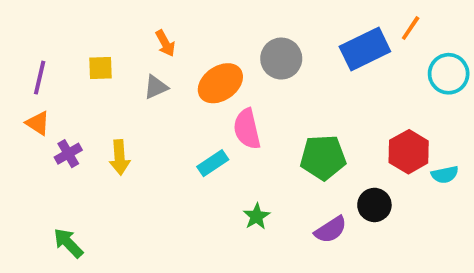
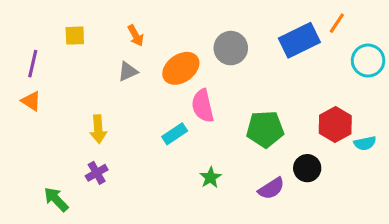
yellow square: (101, 68) -> (75, 36), moved
purple cross: (68, 154) -> (97, 173), moved

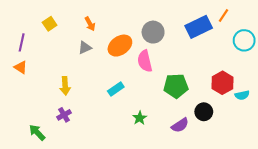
yellow square: (75, 36) -> (50, 24), turned -32
pink semicircle: (203, 106) -> (145, 61), moved

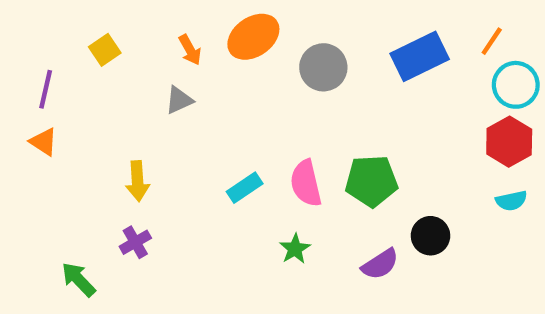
orange line: (223, 16) -> (492, 41), moved
orange ellipse: (120, 46) -> (253, 37), moved
pink semicircle: (145, 61) -> (306, 183), moved
red hexagon: (222, 83) -> (509, 142), moved

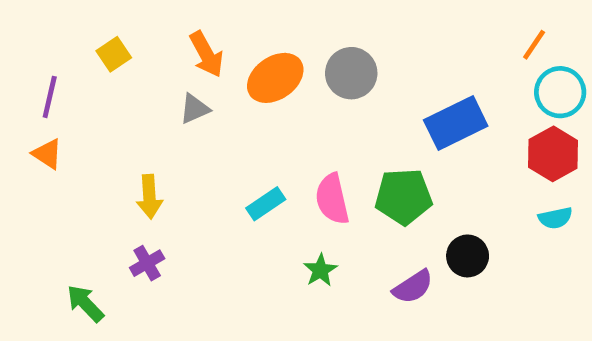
orange ellipse: (253, 37) -> (275, 78), moved
orange arrow: (190, 50) -> (206, 54), size x1.4
blue rectangle: (420, 56) -> (456, 123), moved

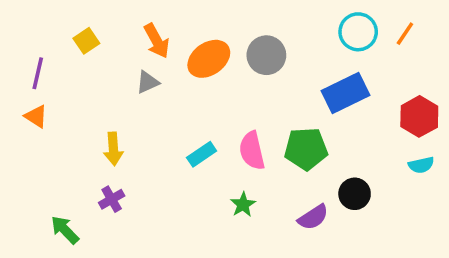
cyan circle: (560, 92) -> (358, 32), moved

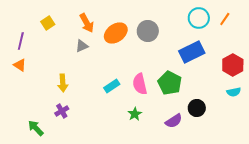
green pentagon: (306, 149) -> (170, 83), turned 30

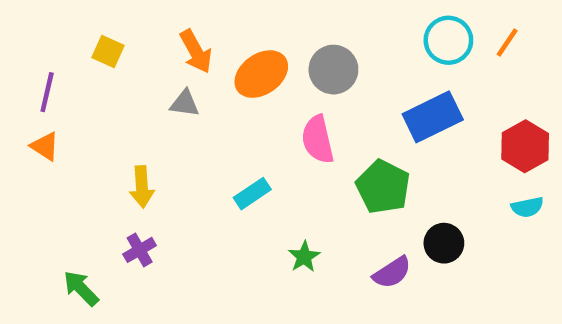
yellow square: (48, 23) -> (108, 52), turned -32
gray triangle: (82, 46) -> (185, 103), turned 32
pink semicircle: (140, 84) -> (318, 139), moved

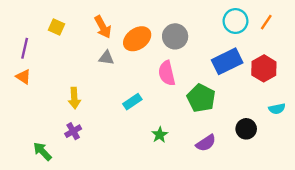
gray triangle: (185, 103) -> (106, 58), moved
red hexagon: (525, 146) -> (264, 68), moved
black circle: (444, 243) -> (246, 129), moved

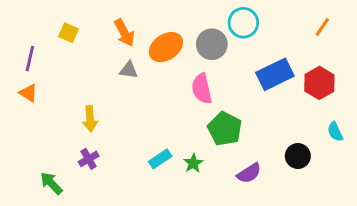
cyan circle: (235, 21) -> (243, 23), moved
green pentagon: (201, 98) -> (225, 129), moved
cyan rectangle: (132, 102) -> (160, 159), moved
cyan semicircle: (277, 109) -> (335, 132), turned 77

